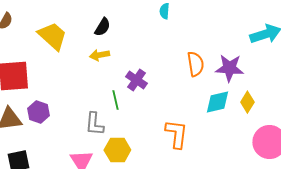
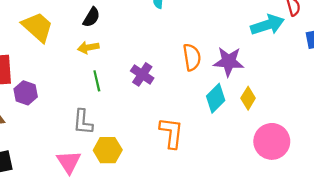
purple cross: (136, 80) -> (142, 74), moved
green line: (115, 100) -> (97, 81), moved
cyan diamond: (217, 102) -> (216, 98), turned -32
purple hexagon: (38, 112) -> (26, 93), moved

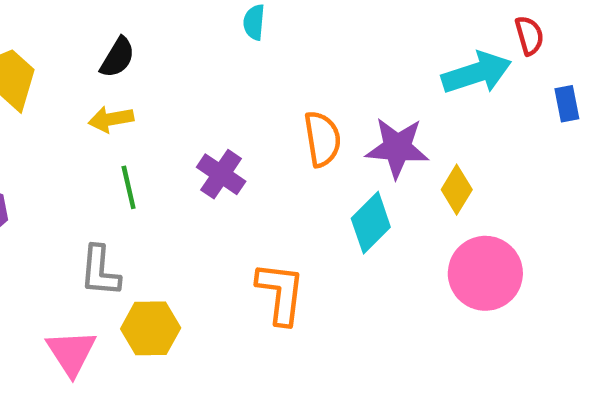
yellow diamond: (248, 98) -> (457, 190), moved
pink circle: (272, 141) -> (485, 273), moved

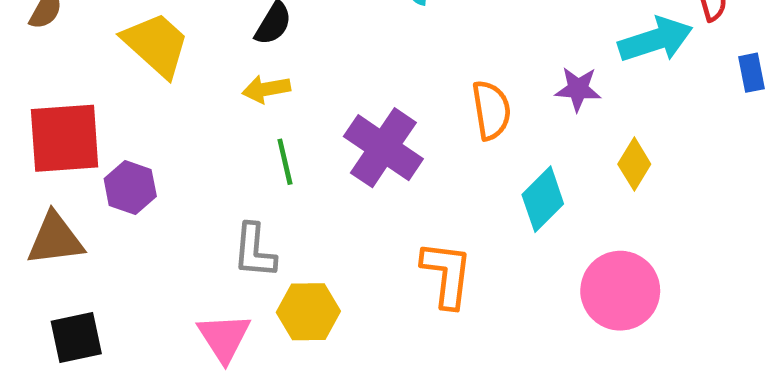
purple star: (397, 148) -> (578, 89), moved, size x0.7
purple cross: (221, 174) -> (383, 148), size x1.5
pink circle: (485, 273) -> (620, 291), moved

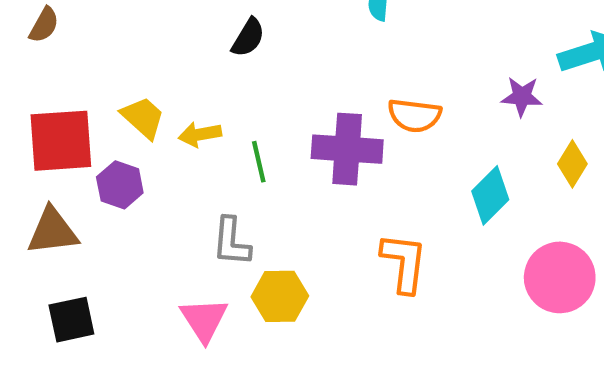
yellow trapezoid: (156, 44) -> (143, 118), moved, size x0.7
yellow arrow: (266, 89) -> (200, 134), moved
orange semicircle: (491, 110) -> (414, 115), moved, turned 106
purple cross: (383, 148) -> (347, 149), turned -30

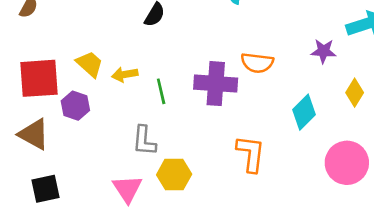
brown triangle: (52, 231) -> (34, 134), turned 36

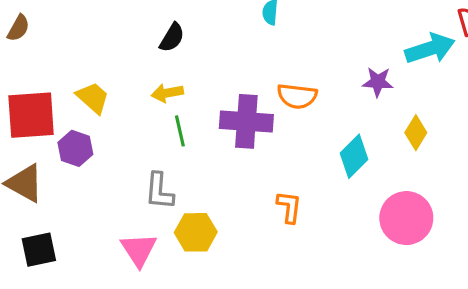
yellow arrow: (125, 74) -> (167, 93), moved
orange L-shape: (251, 154) -> (289, 207), size x0.7

